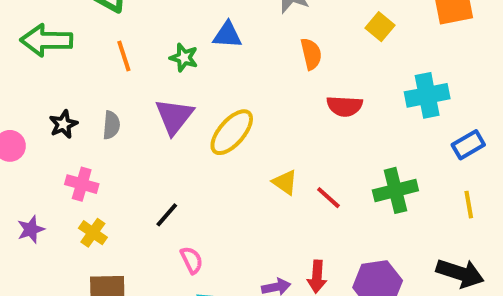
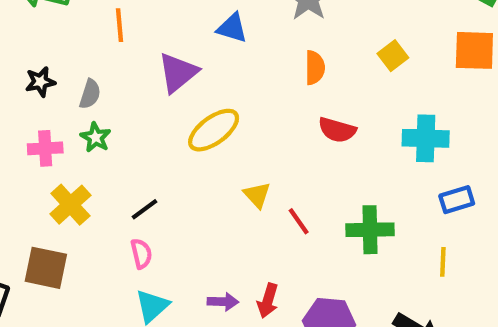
green star: (184, 58) -> (96, 137), moved
purple triangle: (174, 116) -> (178, 73), moved
pink cross: (82, 184) -> (45, 148), turned -32
black line: (167, 215) -> (144, 209), moved
yellow cross: (93, 233) -> (70, 205), moved, size x1.4

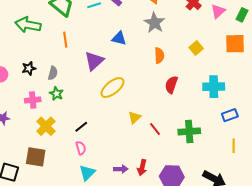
red semicircle: (337, 130) -> (171, 85), turned 96
yellow triangle: (257, 195) -> (135, 117), turned 32
yellow line: (443, 262) -> (234, 146), moved

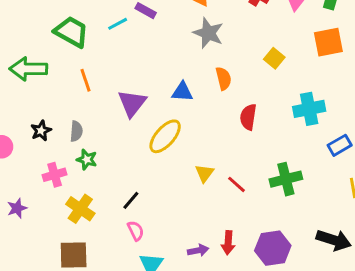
blue triangle: (119, 38) -> (182, 92), moved

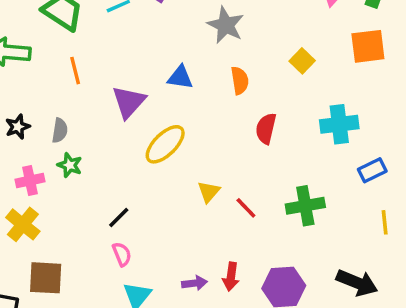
blue triangle: (182, 92) -> (180, 77), moved
yellow cross: (80, 209) -> (23, 224), moved

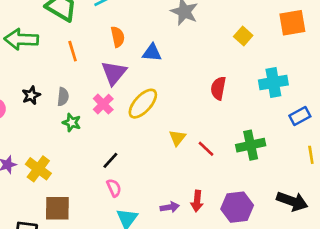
orange semicircle: (240, 81) -> (118, 37), moved
pink cross: (30, 180) -> (103, 104), moved, turned -30

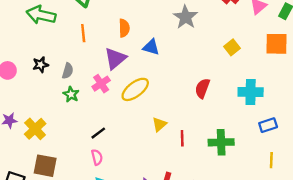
red line: (206, 149) -> (182, 138), turned 35

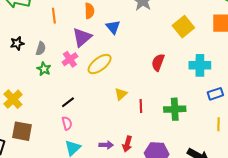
blue triangle: (151, 47) -> (113, 27), turned 35
yellow square: (232, 47) -> (183, 27), size x1.5

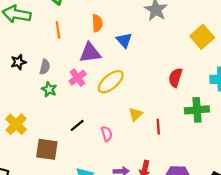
purple triangle: (82, 37) -> (90, 53), turned 35
green cross: (175, 109) -> (197, 110), moved
pink semicircle: (67, 123) -> (107, 134), moved
brown square: (22, 131) -> (47, 149), moved

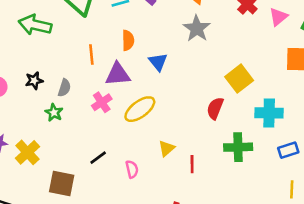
orange line: (58, 30) -> (91, 54), moved
yellow square: (202, 37) -> (239, 79), moved
green star: (49, 89) -> (54, 113), moved

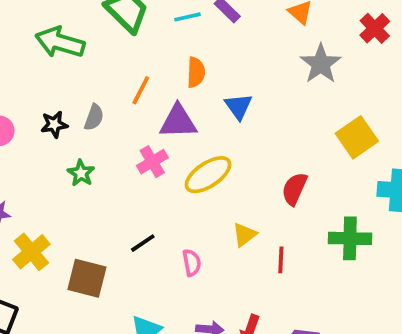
gray star: (197, 29) -> (321, 64), moved
orange line: (91, 54) -> (141, 90), turned 30
gray semicircle: (64, 88) -> (94, 117), moved
red semicircle: (215, 108) -> (294, 189), moved
yellow cross: (27, 152) -> (31, 252), moved

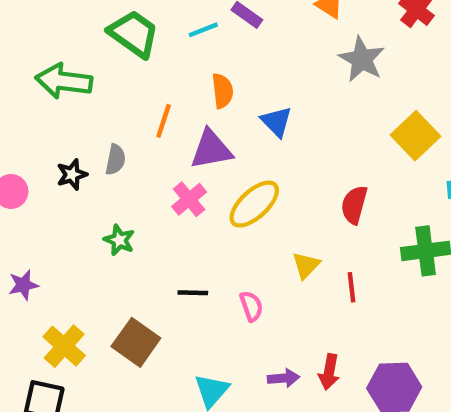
green star: (81, 173) -> (119, 240), moved
black line: (143, 243) -> (193, 293), turned 44
yellow cross: (31, 252) -> (64, 346), moved
brown square: (87, 278) -> (136, 342), turned 30

